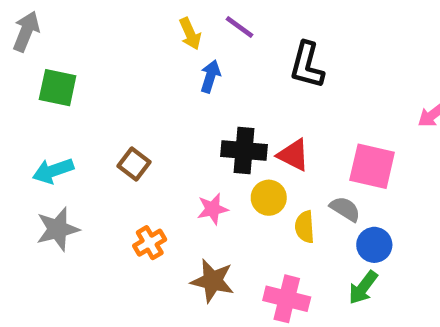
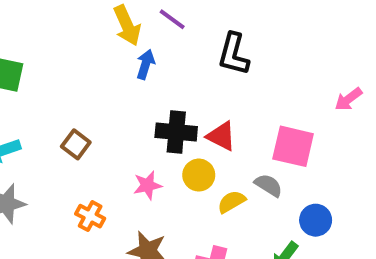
yellow arrow: (190, 34) -> (127, 25), size x1.4
yellow semicircle: (305, 227) -> (232, 202), turned 64
orange cross: (150, 243) -> (90, 216), turned -32
blue circle: (374, 245) -> (316, 220), moved

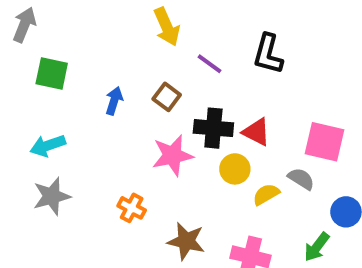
purple line: (172, 19) -> (210, 64), moved
blue arrow: (145, 64) -> (114, 101), moved
brown square: (76, 144) -> (167, 97), moved
pink star: (148, 185) -> (173, 155), moved, size x1.5

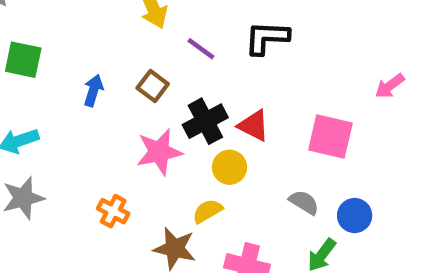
black L-shape: (268, 54) -> (267, 38), turned 78
black cross: (213, 128) -> (205, 121), turned -33
gray semicircle: (301, 179) -> (304, 202), moved
yellow semicircle: (266, 194) -> (208, 211), moved

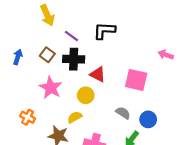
pink arrow: (390, 86) -> (166, 55), turned 56
black cross: (205, 121) -> (74, 59), moved, turned 30
pink star: (159, 152) -> (51, 88), turned -30

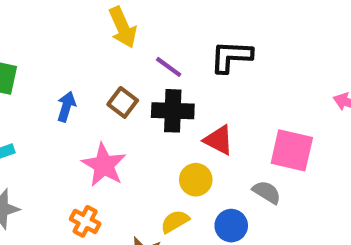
pink star: (51, 88) -> (104, 165), moved
gray semicircle: (123, 113) -> (267, 192), moved
blue circle: (148, 119) -> (231, 226), moved

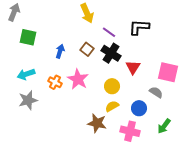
black cross: (173, 111) -> (111, 53), turned 30
red triangle: (219, 140) -> (133, 67), turned 35
yellow circle: (196, 180) -> (112, 86), moved
orange cross: (85, 221) -> (55, 82), moved

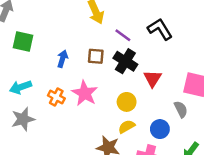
black L-shape: (139, 27) -> (160, 29), turned 55
brown square: (87, 49) -> (96, 56), turned -32
gray semicircle: (156, 92) -> (181, 109), turned 32

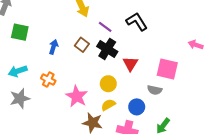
brown square: (96, 56) -> (82, 45), turned 32
pink star: (85, 93) -> (77, 96), moved
gray semicircle: (181, 109) -> (155, 90), turned 128

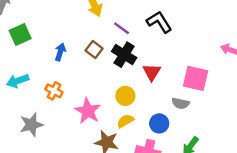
green square: (20, 32) -> (20, 34), turned -36
gray star: (20, 98) -> (31, 125), moved

